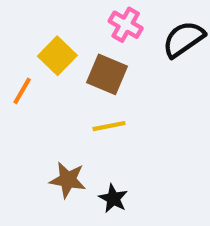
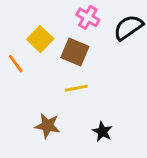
orange line: (22, 91) -> (16, 64), turned -66
black star: (113, 198) -> (102, 131), moved

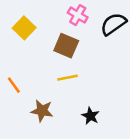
yellow square: (40, 39) -> (24, 28), moved
orange line: (16, 64) -> (14, 85), moved

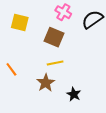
yellow square: (24, 28) -> (20, 23), turned -30
brown star: (42, 111) -> (46, 83), moved, turned 30

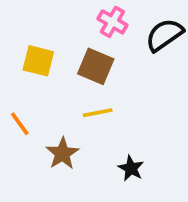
yellow square: (20, 23) -> (38, 61), moved
brown star: (46, 83) -> (62, 153), moved

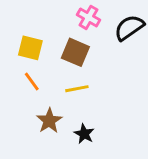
orange line: (20, 124) -> (32, 81), moved
black star: (131, 168) -> (84, 134), moved

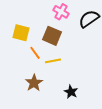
orange line: (32, 81) -> (35, 53), moved
black star: (84, 134) -> (71, 92), moved

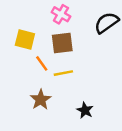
pink cross: (61, 12) -> (61, 14), moved
brown square: (52, 36) -> (62, 43), turned -30

